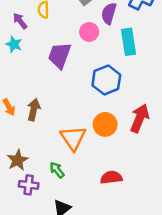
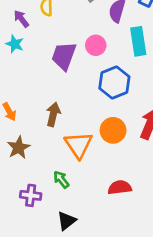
pink circle: (89, 32) -> (96, 45), moved
brown arrow: (34, 110) -> (53, 114), moved
brown star: (18, 160) -> (19, 148), moved

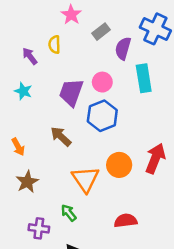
cyan star: (15, 44) -> (23, 91), moved
blue hexagon: (114, 82) -> (102, 116), moved
brown arrow: (53, 114) -> (61, 136), moved, turned -60

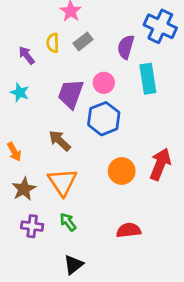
gray rectangle: (101, 32) -> (83, 41), moved
orange triangle: (85, 179) -> (62, 182), moved
purple cross: (39, 228) -> (32, 226), moved

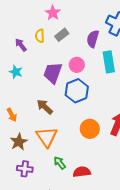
green arrow: (68, 222) -> (60, 163), moved
red semicircle: (129, 230) -> (82, 172), moved

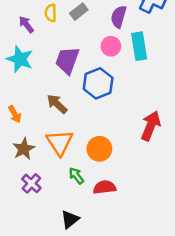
pink circle: (77, 65) -> (111, 46), moved
cyan star: (16, 72) -> (20, 59), size x1.5
orange circle: (90, 129) -> (99, 149), moved
purple cross: (25, 169) -> (31, 183), turned 35

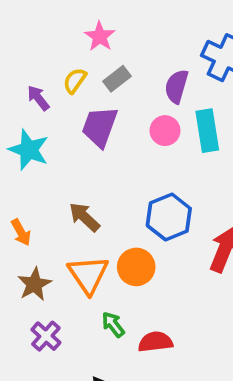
yellow semicircle: (51, 13) -> (75, 81), turned 36
purple trapezoid: (67, 60) -> (100, 127), moved
blue hexagon: (98, 83) -> (169, 217), moved
orange circle: (99, 149) -> (136, 267), moved

